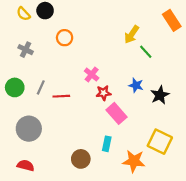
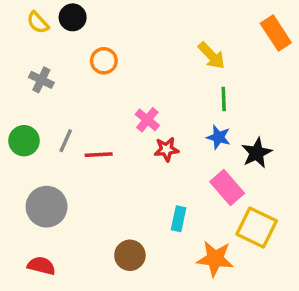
yellow arrow: (132, 34) -> (212, 56), turned -78
green line: (146, 52) -> (224, 99), moved, turned 40
pink rectangle: (117, 113) -> (227, 188), moved
cyan rectangle: (107, 144) -> (179, 219), moved

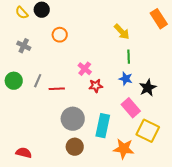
gray circle: (47, 207) -> (73, 119), moved
cyan rectangle: (179, 219) -> (103, 126), size x1.6

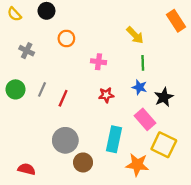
yellow semicircle: (22, 13) -> (14, 14), moved
pink cross: (85, 69) -> (99, 62), moved, turned -32
red line: (57, 89) -> (63, 98), turned -63
gray circle: (73, 119) -> (65, 140), moved

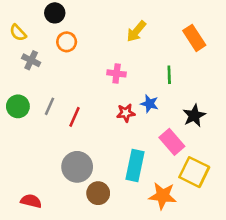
yellow semicircle: (14, 14) -> (18, 33), moved
orange rectangle: (176, 21) -> (194, 38), moved
yellow arrow: (135, 35) -> (136, 31), moved, turned 84
orange circle: (66, 38) -> (67, 42), moved
blue star: (139, 87) -> (149, 104), moved

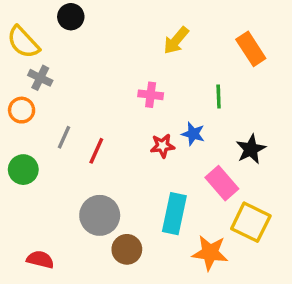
yellow semicircle: (18, 33) -> (23, 42), size x1.5
orange circle: (67, 42) -> (22, 110), moved
green circle: (18, 106) -> (23, 170), moved

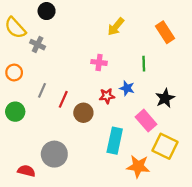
gray cross: (40, 78) -> (38, 45), moved
gray circle: (100, 215) -> (54, 154), moved
brown circle: (127, 249) -> (83, 113), moved

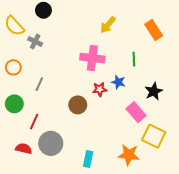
pink cross: (99, 62) -> (92, 58), size x1.6
red line: (63, 99) -> (34, 122), moved
cyan rectangle: (115, 141) -> (88, 159), moved, size x0.7
red semicircle: (26, 171) -> (24, 149), moved

